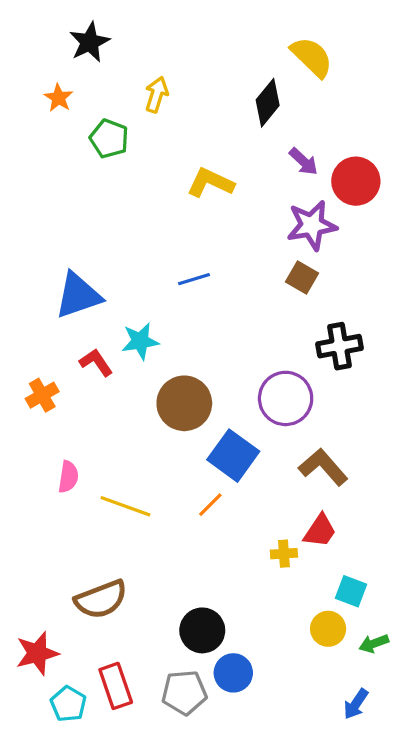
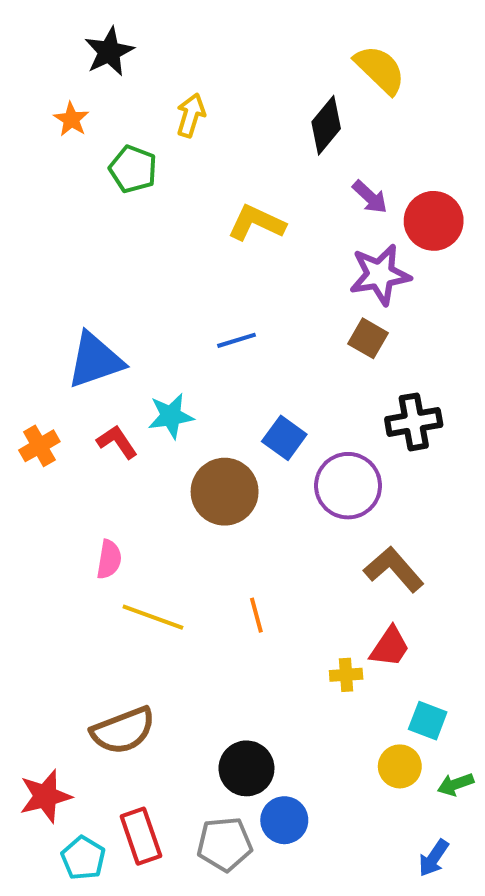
orange cross: (42, 395) -> (39, 446), moved
blue square: (233, 456) -> (284, 438), moved, size x0.7
pink semicircle: (68, 477) -> (109, 559), moved
orange line: (210, 505) -> (256, 615), turned -60

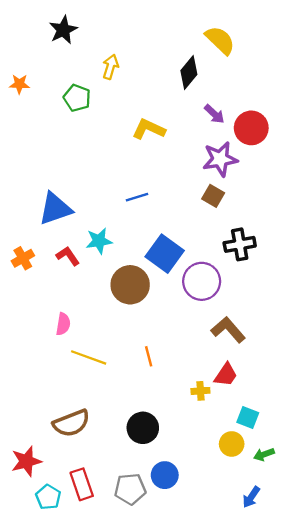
orange star: (71, 119) -> (19, 84), moved, turned -30
blue square: (284, 438) -> (165, 254), size x1.5
black circle: (246, 768) -> (143, 428), moved

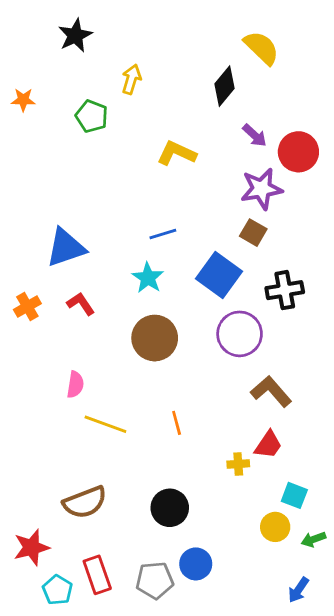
cyan star: (99, 241) -> (148, 278), moved, turned -30
blue square: (165, 254) -> (219, 275), moved

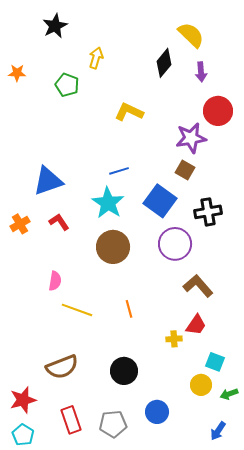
purple arrow: (255, 135) -> (201, 72), moved, turned 42
cyan star: (148, 278) -> (108, 203), size x1.4
blue circle: (196, 564) -> (157, 412), moved
cyan pentagon: (57, 590) -> (23, 435), moved

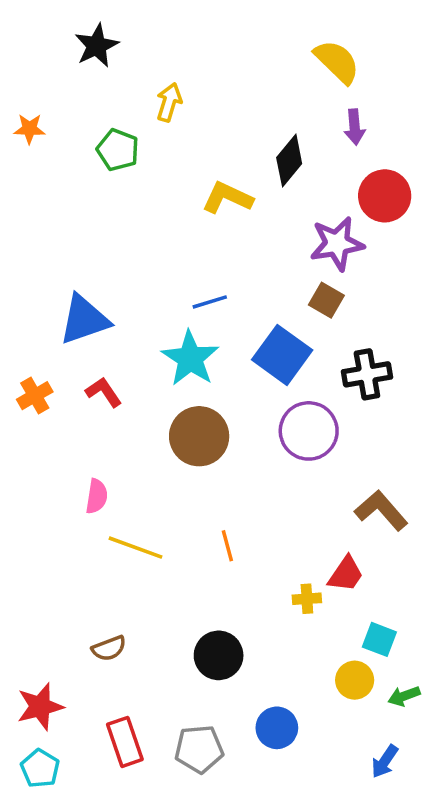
black diamond: (164, 63) -> (289, 161), moved
brown L-shape: (198, 286) -> (381, 510), moved
brown semicircle: (62, 367) -> (109, 648), size x0.6

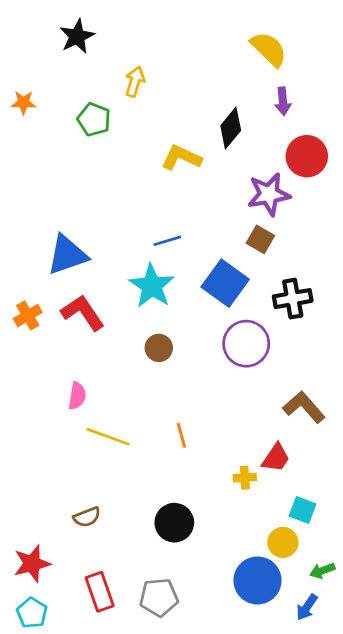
red L-shape: (104, 392) -> (83, 313), size x1.5
brown circle: (199, 436) -> (159, 348), size x0.6
green arrow: (404, 696) -> (322, 571), moved
blue circle: (277, 728) -> (257, 580), moved, size x1.4

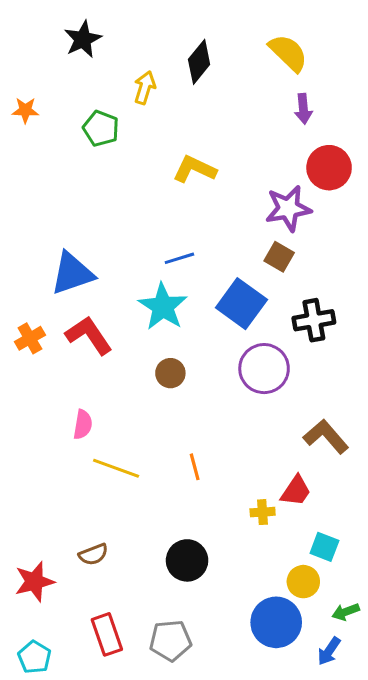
black diamond: (231, 128) -> (199, 62), moved
red star: (32, 564) -> (34, 582), moved

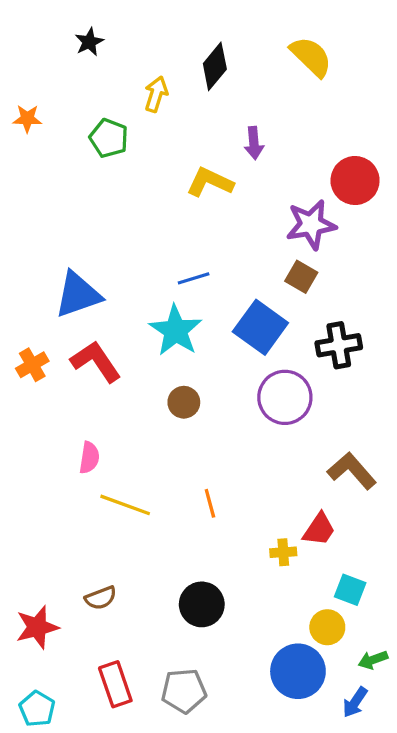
black star: (83, 39) -> (89, 42), size x0.7
purple arrow: (303, 109) -> (254, 143), moved

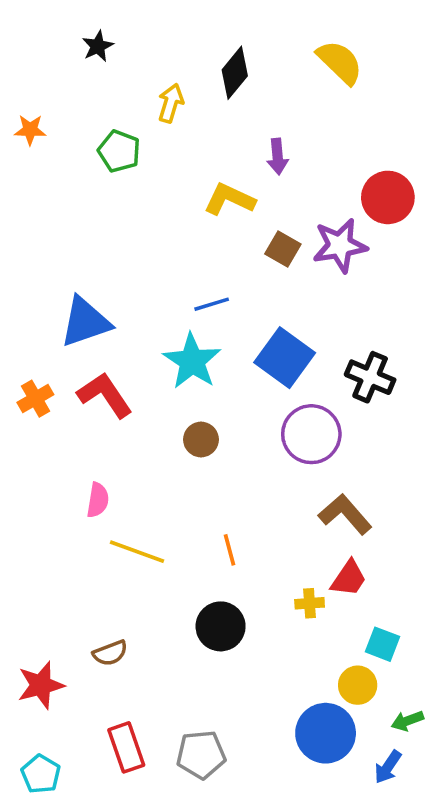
brown square: (301, 277) -> (283, 249), moved
black cross: (339, 345) -> (370, 377), turned 33
brown L-shape: (352, 471) -> (345, 514), moved
black circle: (202, 604) -> (221, 626), moved

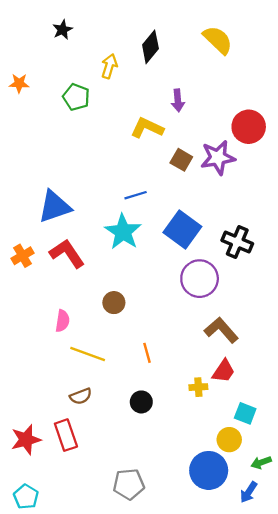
brown circle: (201, 440) -> (114, 303), moved
black circle: (221, 626) -> (141, 402), size x0.7
brown semicircle: (110, 653) -> (81, 396), moved
red rectangle: (126, 747) -> (66, 435), moved

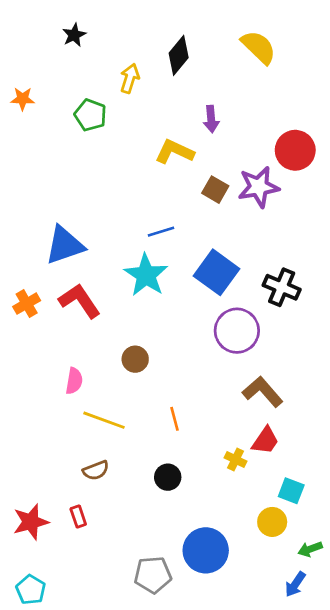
yellow cross: (198, 387) -> (236, 460), turned 30
red rectangle: (66, 435) -> (78, 516), size x0.6
blue circle: (209, 470) -> (206, 550), moved

